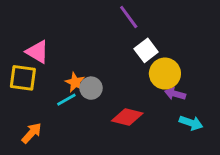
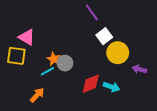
purple arrow: (175, 94) -> (139, 69), moved
red diamond: (127, 117) -> (91, 84), turned -35
cyan arrow: (191, 123) -> (111, 87), moved
orange arrow: (32, 133) -> (37, 95), moved

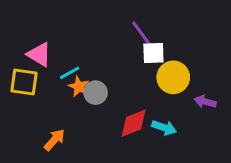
purple line: (92, 12) -> (141, 33), moved
white square: (104, 36) -> (153, 53), turned 35
cyan line: (47, 71) -> (70, 73), moved

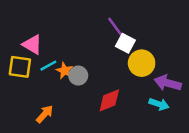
white square: (153, 53) -> (125, 43), turned 30
cyan line: (70, 73) -> (48, 66), moved
purple arrow: (205, 102) -> (168, 83), size x1.5
cyan arrow: (164, 128) -> (159, 104), moved

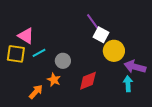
orange star: (65, 71) -> (54, 80), moved
cyan arrow: (159, 104) -> (128, 84), turned -112

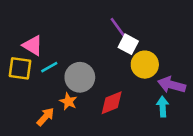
gray circle: (63, 61) -> (80, 77), size x1.5

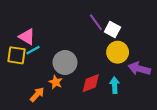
white square: (128, 44) -> (112, 30), moved
cyan line: (49, 67) -> (33, 50), moved
cyan arrow: (163, 107) -> (114, 85), moved

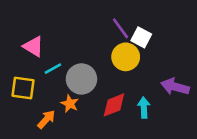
cyan line: (33, 50) -> (53, 69), moved
yellow circle: (118, 52) -> (126, 57), moved
yellow square: (17, 55) -> (23, 88), moved

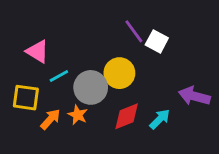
yellow circle: (126, 57) -> (119, 73), moved
cyan arrow: (144, 108) -> (160, 119), turned 48
orange arrow: (46, 119) -> (50, 119), moved

